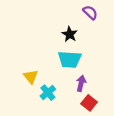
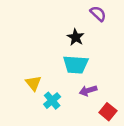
purple arrow: (81, 83) -> (88, 91), turned -119
red square: (89, 103) -> (108, 112), moved

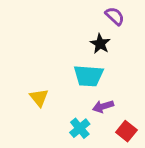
black star: (76, 37) -> (100, 44), moved
cyan cross: (52, 101) -> (80, 128), moved

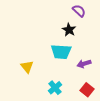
purple arrow: (103, 106) -> (84, 64), moved

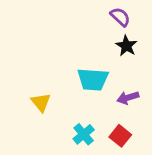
black star: (69, 30) -> (126, 46), moved
red square: (87, 90) -> (120, 136), moved

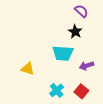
black star: (126, 46) -> (75, 32), moved
yellow triangle: (41, 102) -> (28, 69), turned -32

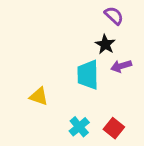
cyan trapezoid: (63, 53) -> (88, 75), turned 85
purple arrow: (87, 66) -> (121, 66), moved

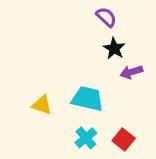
purple semicircle: (114, 16) -> (106, 17), moved
cyan trapezoid: (88, 75) -> (87, 99), moved, turned 104

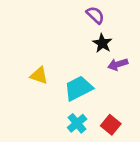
cyan trapezoid: (87, 99) -> (78, 88), turned -40
yellow triangle: (42, 105) -> (39, 76), moved

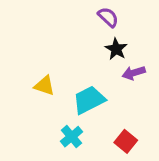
cyan cross: (77, 123) -> (72, 137), moved

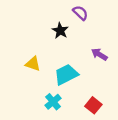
black star: (116, 49) -> (60, 31), moved
purple arrow: (134, 73) -> (99, 54), turned 49

